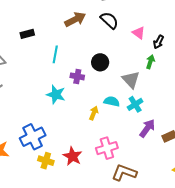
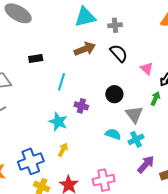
black circle: (100, 62) -> (114, 94), moved
yellow arrow: (94, 113) -> (63, 150), moved

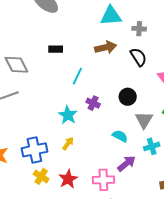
cyan cross: (136, 139) -> (152, 146), moved
purple arrow: (146, 164) -> (127, 163), moved

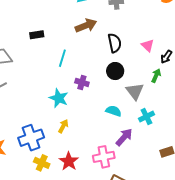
black semicircle: (138, 57) -> (115, 43), moved, turned 30

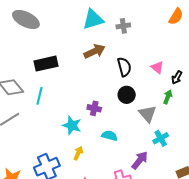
black rectangle: (37, 35) -> (46, 64), size x1.6
cyan line: (62, 58) -> (40, 96), moved
cyan semicircle: (114, 111) -> (109, 136), moved

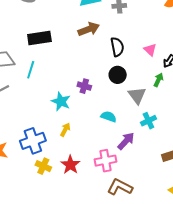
cyan semicircle: (109, 136) -> (109, 117), moved

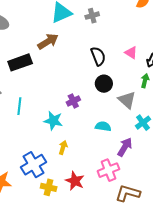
brown arrow: (89, 29) -> (48, 41), moved
cyan line: (31, 70) -> (19, 106), moved
purple cross: (84, 86) -> (73, 101), turned -32

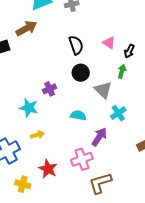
yellow arrow: (63, 147) -> (37, 135), turned 56
yellow cross: (49, 187) -> (23, 184), moved
brown L-shape: (128, 193) -> (100, 183), turned -35

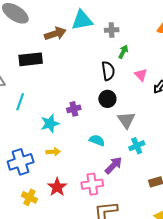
brown arrow: (26, 28) -> (55, 34), moved
green arrow: (122, 71) -> (123, 52), moved
cyan star: (29, 108) -> (50, 124), turned 30

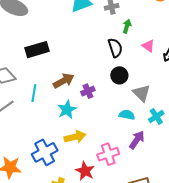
brown arrow: (55, 34) -> (64, 81), moved
cyan semicircle: (97, 140) -> (127, 115), moved
yellow arrow: (53, 152) -> (75, 137), size x1.5
pink cross: (92, 184) -> (108, 154), moved

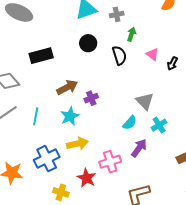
black circle: (119, 75) -> (88, 43), moved
cyan line: (34, 93) -> (36, 116), moved
cyan semicircle: (127, 115) -> (130, 123), turned 119

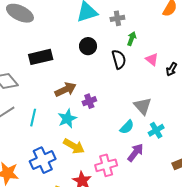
yellow arrow: (77, 144) -> (74, 146), turned 40

